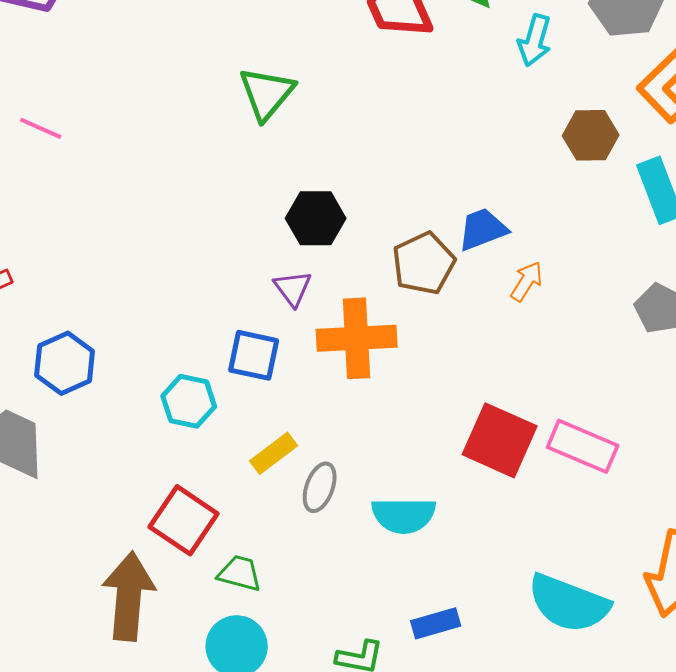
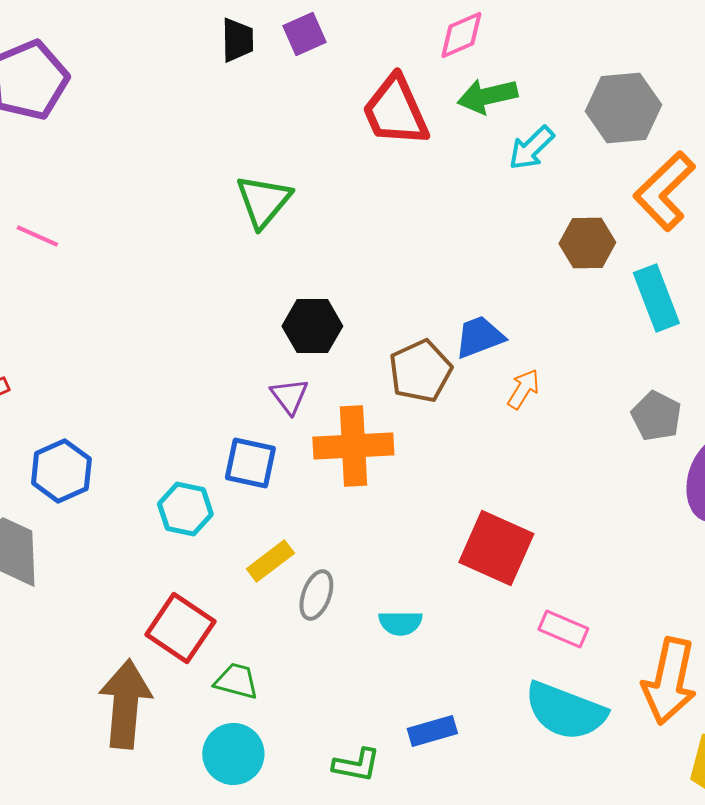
cyan arrow: (535, 40) -> (531, 148), turned 30
pink rectangle: (583, 446) -> (563, 629), moved, size x0.7
cyan semicircle: (404, 515) -> (400, 623), size x0.7

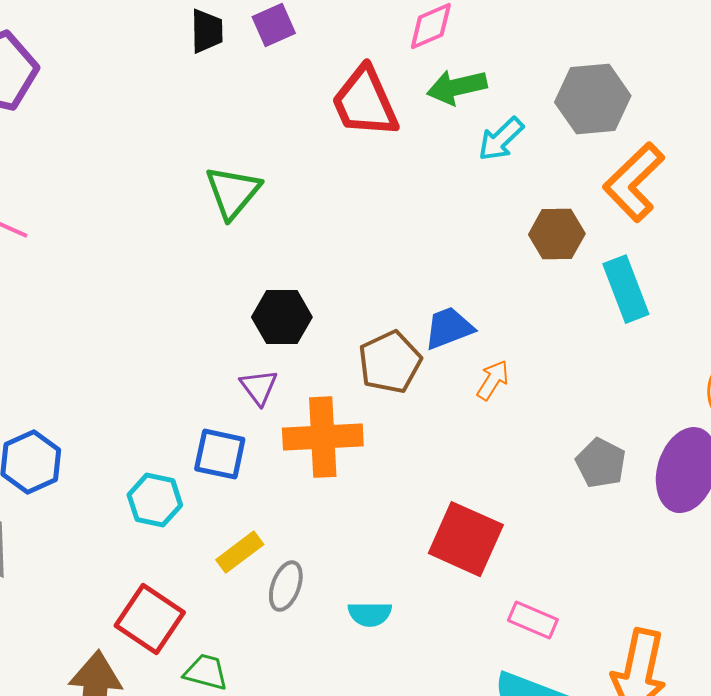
gray pentagon: (656, 416) -> (601, 463), moved

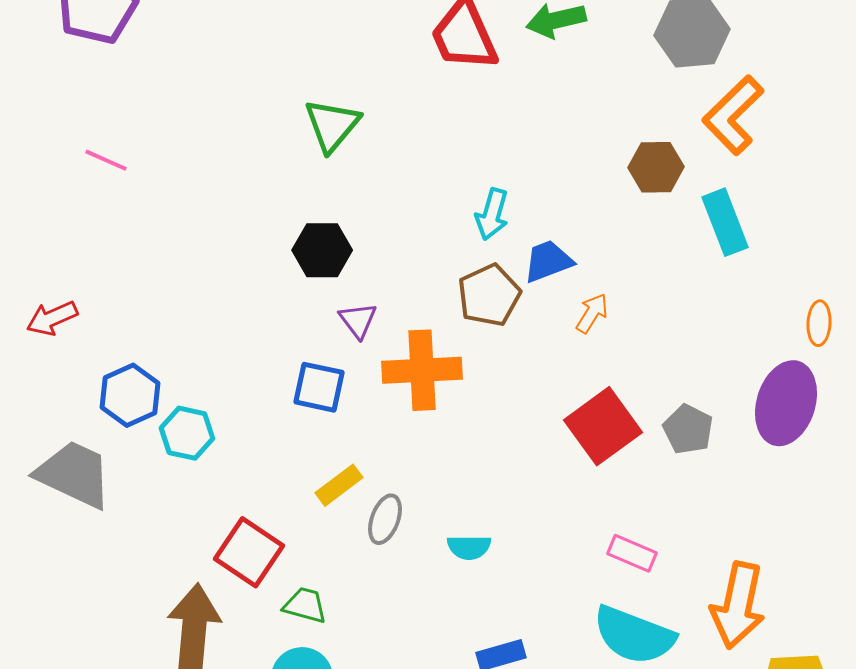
cyan arrow: (501, 139) -> (492, 214), moved, turned -30
black hexagon: (282, 317) -> (322, 250), moved
gray pentagon: (601, 463) -> (688, 429), moved
cyan hexagon: (155, 500) -> (187, 433), moved
red square: (466, 539) -> (603, 426), moved, turned 30

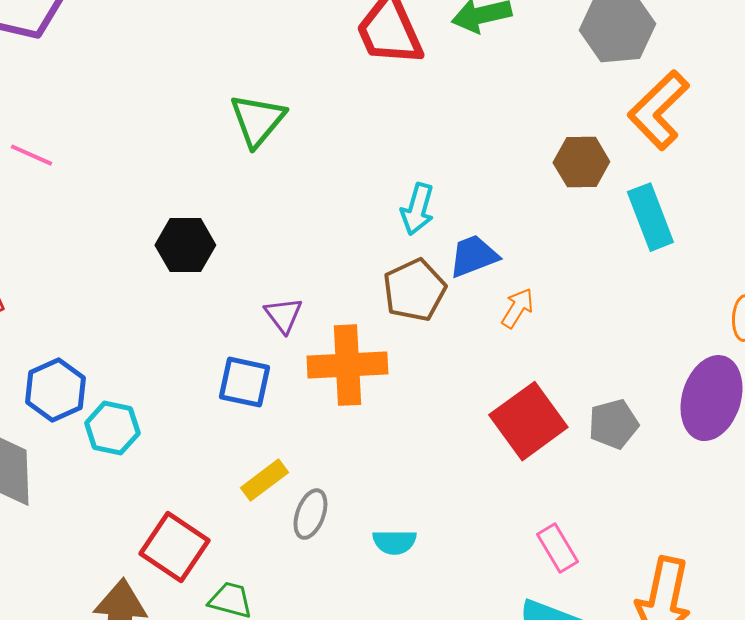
black hexagon: (322, 250) -> (185, 245), moved
gray pentagon: (688, 429) -> (613, 424), turned 30
pink rectangle: (632, 553) -> (557, 548), turned 36

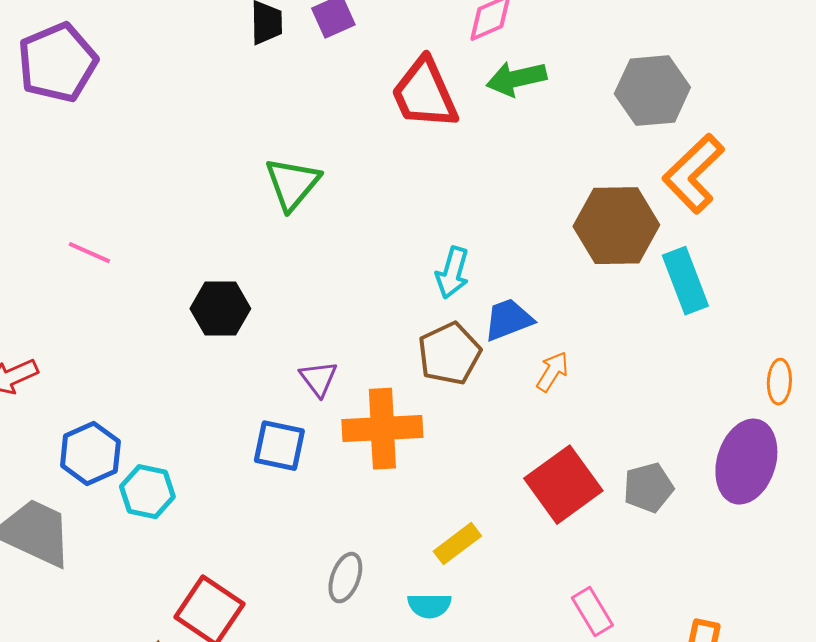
pink line: (31, 155) -> (89, 253), moved
brown hexagon: (581, 162) -> (616, 226), size x1.5
yellow rectangle: (264, 480) -> (457, 544), moved

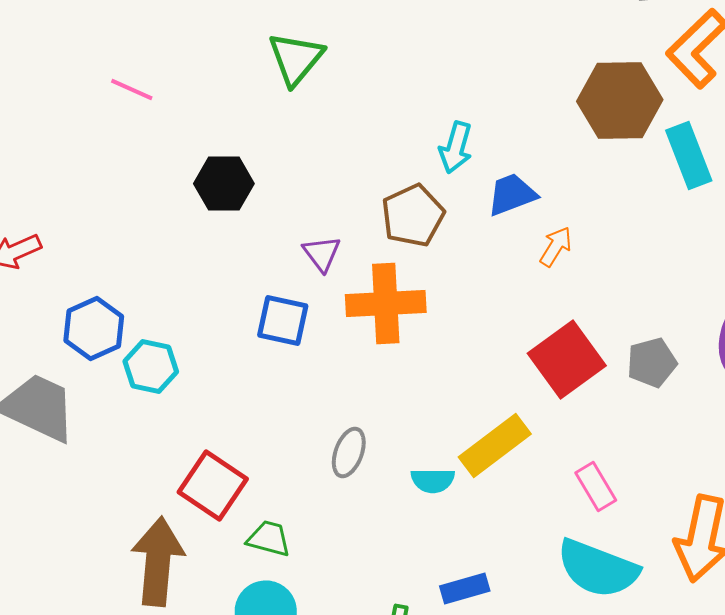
pink line: (89, 253) -> (132, 90), moved
brown pentagon: (449, 354) -> (413, 216), moved
yellow rectangle: (457, 544) -> (495, 446), moved, size x1.5

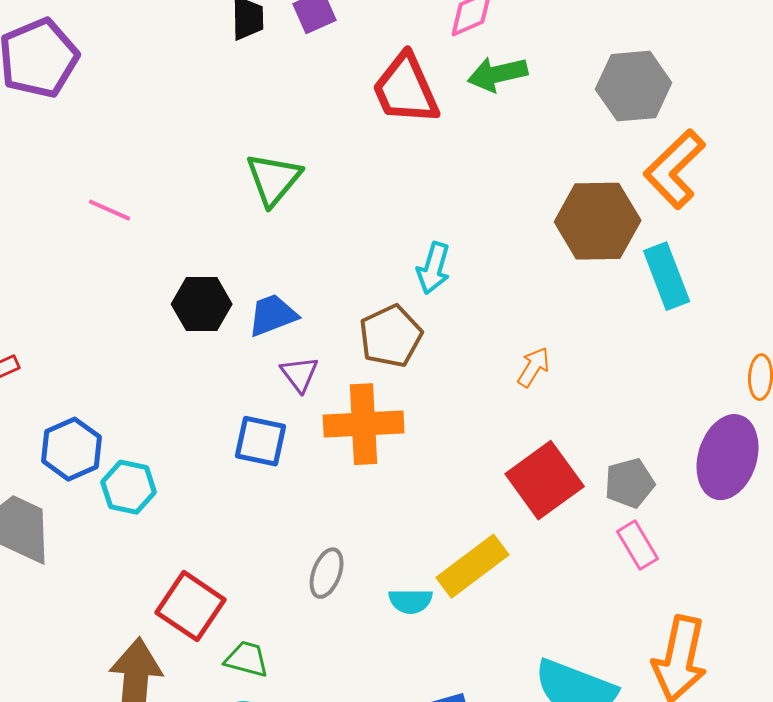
blue trapezoid: (512, 194) -> (273, 315), moved
pink rectangle: (596, 486) -> (638, 545), moved

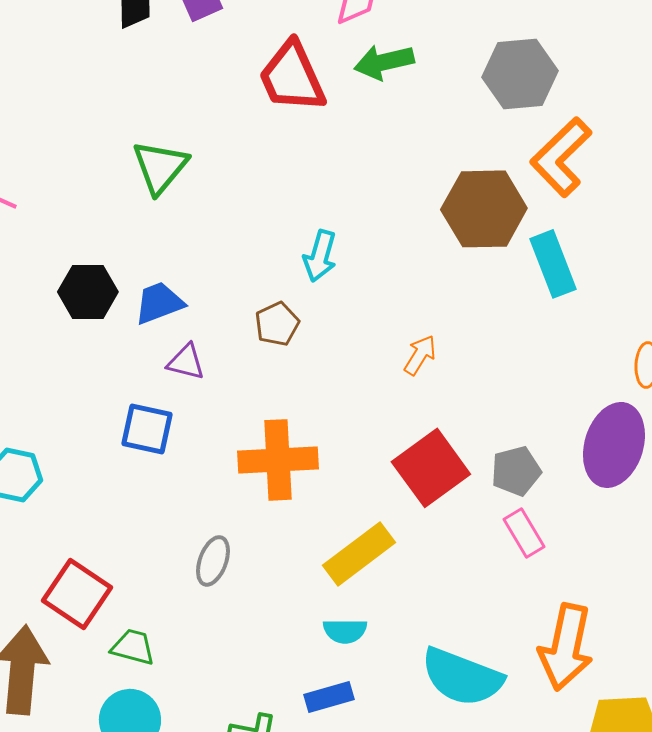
brown pentagon: (391, 336) -> (277, 324), size x0.7
purple triangle: (300, 374) -> (186, 362), turned -39
orange cross: (364, 424) -> (278, 460), moved
cyan semicircle: (411, 601) -> (345, 631), moved

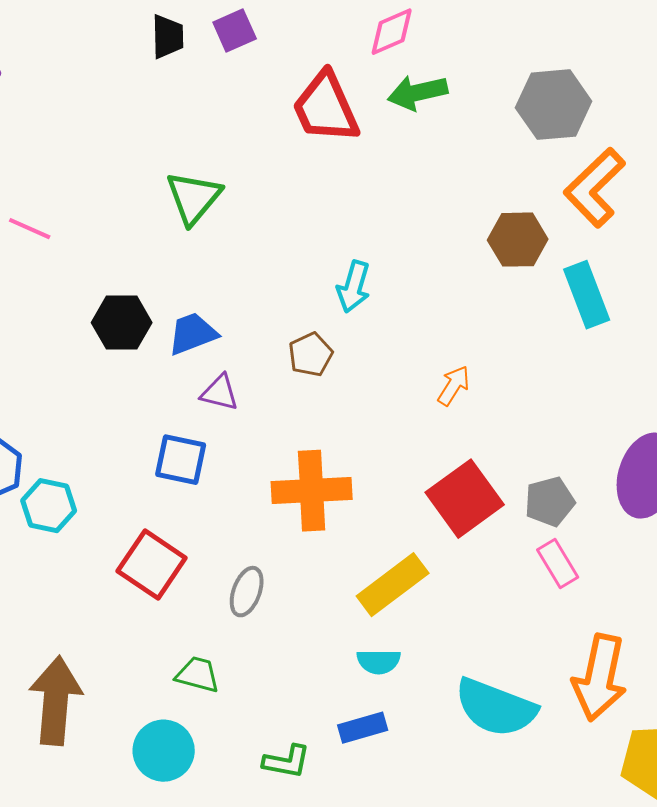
brown hexagon: (484, 209) -> (518, 240), size x0.7
red square: (77, 594) -> (152, 565), moved
green trapezoid: (133, 647) -> (198, 675), moved

